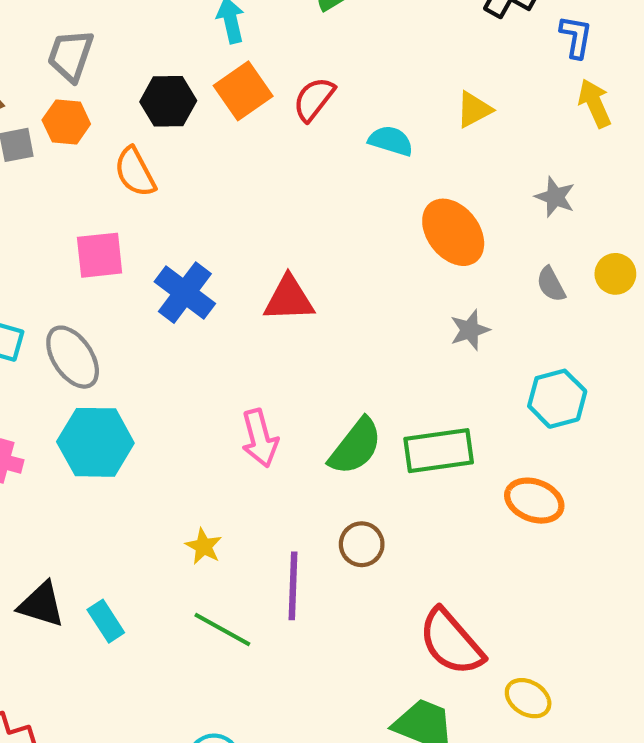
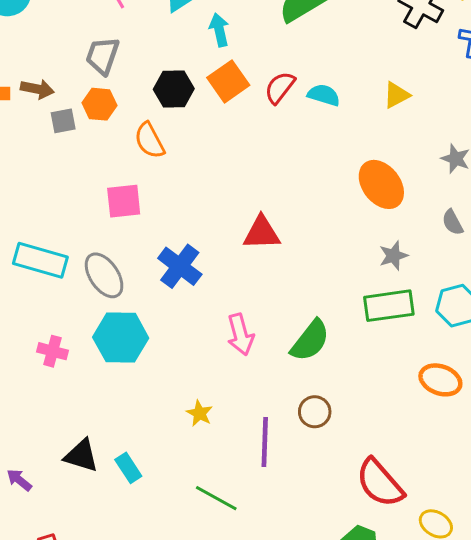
cyan semicircle: (391, 141) -> (324, 95), moved
blue cross: (185, 293) -> (180, 266), moved
green rectangle: (439, 451) -> (389, 306), moved
green line: (222, 630) -> (216, 498), moved

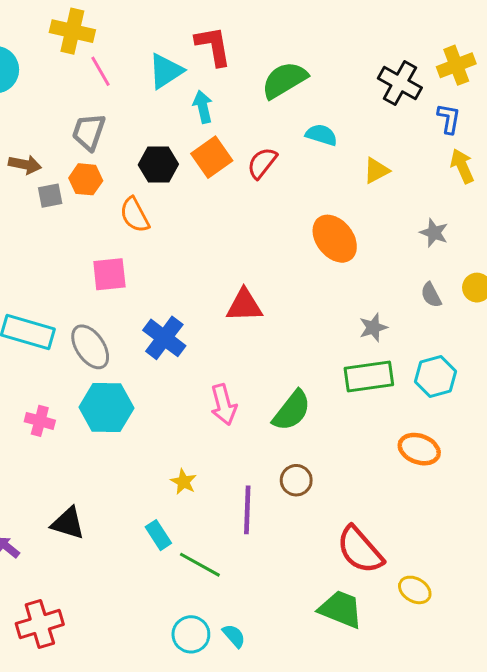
cyan semicircle: (324, 95) -> (321, 135), moved
orange ellipse: (381, 184) -> (335, 239), moved
cyan rectangle: (128, 468) -> (158, 535), moved

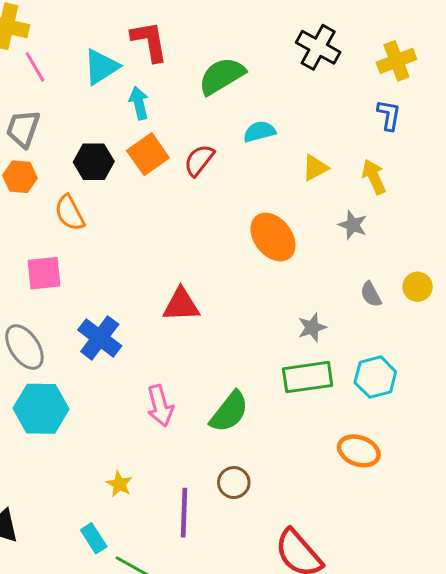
black cross: (400, 83) -> (318, 47), moved
cyan semicircle: (321, 135) -> (259, 132), turned -32
yellow arrow: (462, 166) -> (374, 177), moved
gray star: (434, 233) -> (353, 225), moved

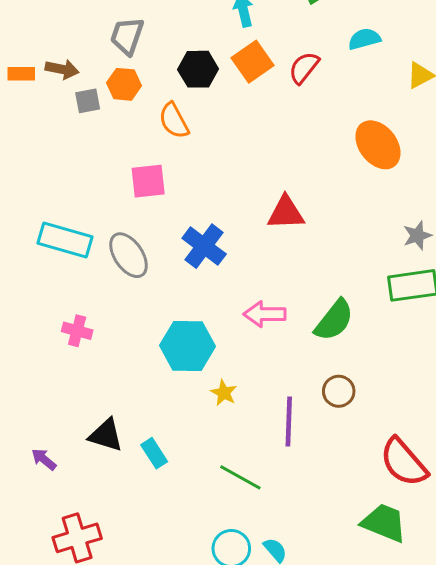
pink arrow: (160, 406) -> (265, 314), turned 105
cyan hexagon: (41, 409) -> (187, 346), moved
cyan rectangle: (94, 538) -> (154, 453), moved

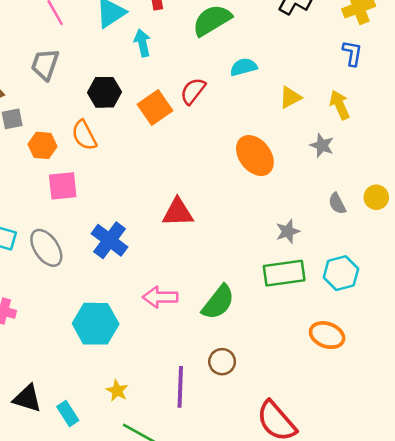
orange square: (252, 62) -> (155, 107), moved
orange hexagon: (124, 84) -> (42, 145), moved
yellow star: (224, 393) -> (117, 391), moved

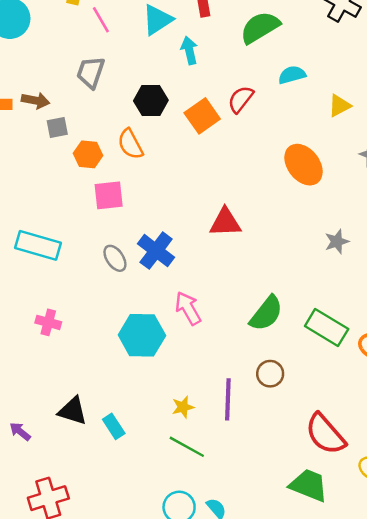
gray ellipse: (46, 248) -> (115, 258), moved, size x0.7
green rectangle: (284, 273) -> (327, 328), moved, turned 39
pink arrow: (160, 297) -> (188, 308), moved, turned 60
yellow star: (117, 391) -> (183, 407), moved, turned 30

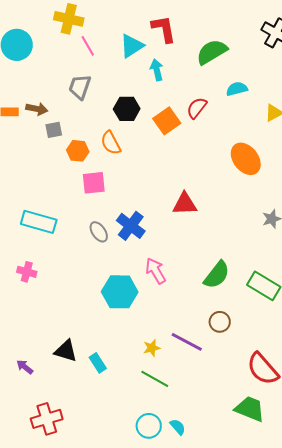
pink cross: (48, 322) -> (27, 272), moved
purple line: (228, 399) -> (187, 342), turned -64

